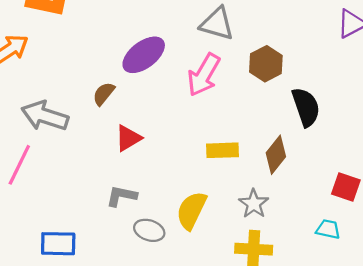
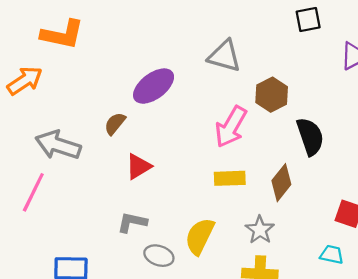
pink arrow: (204, 75) -> (231, 127), moved

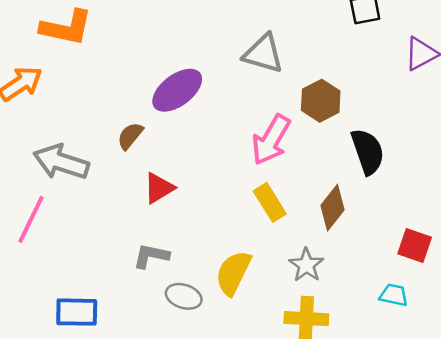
yellow rectangle: (230, 178) -> (270, 202), turned 60

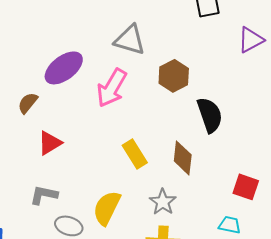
pink arrow: (271, 140) -> (112, 88), moved
brown diamond: (332, 208) -> (183, 158), turned -32

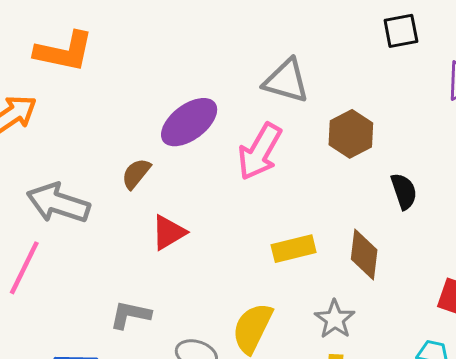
black semicircle: (210, 115) -> (404, 191), size x0.7
yellow rectangle: (135, 154) -> (294, 249), turned -72
gray L-shape: (44, 195) -> (130, 315), moved

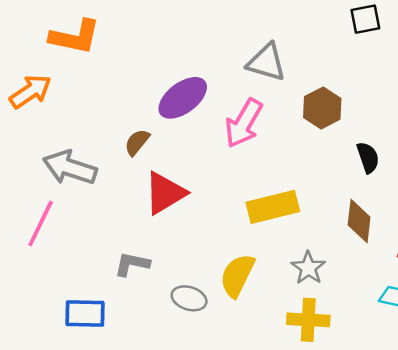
red triangle: (168, 232) -> (165, 193), size x1.4
yellow rectangle: (294, 249) -> (273, 207), size x1.4
brown diamond: (364, 255) -> (359, 221), moved

